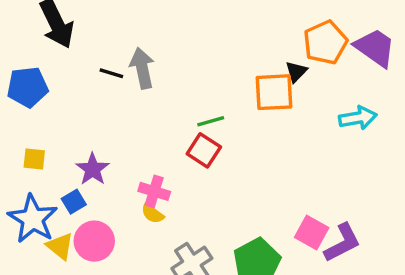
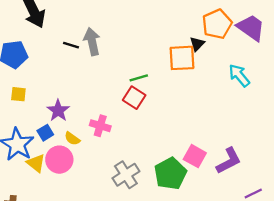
cyan arrow: (358, 118) -> (239, 75), turned -120
yellow square: (34, 159) -> (18, 94), moved
yellow semicircle: (152, 214) -> (72, 139), moved
pink square: (312, 232) -> (195, 156), moved

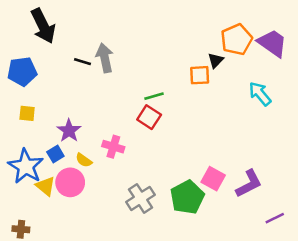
orange square: (182, 58) -> (200, 75), size x0.7

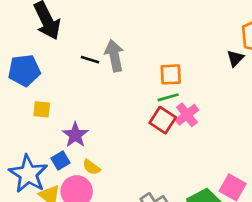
orange square: (200, 75) -> (171, 74), moved
yellow square: (27, 113) -> (42, 109), moved
pink cross: (113, 147) -> (187, 115), moved, turned 35

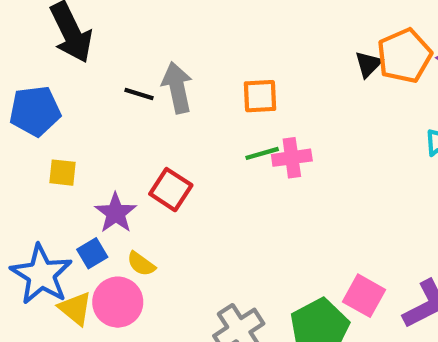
black triangle: (235, 58) -> (368, 64), moved
orange square: (171, 74) -> (260, 96), moved
pink cross: (187, 115) -> (292, 158), moved, turned 30
red square: (163, 120) -> (171, 190), moved

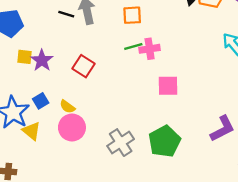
purple star: (116, 213) -> (42, 60), moved
pink square: (364, 296) -> (168, 86), moved, turned -30
pink circle: (118, 302) -> (72, 127), moved

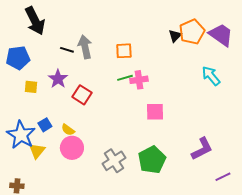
purple star: (42, 60) -> (58, 79), moved
yellow triangle: (31, 131) -> (37, 151), turned 30

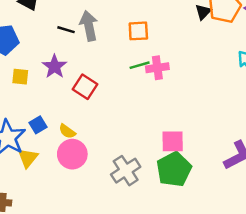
pink square: (155, 112) -> (173, 141), moved

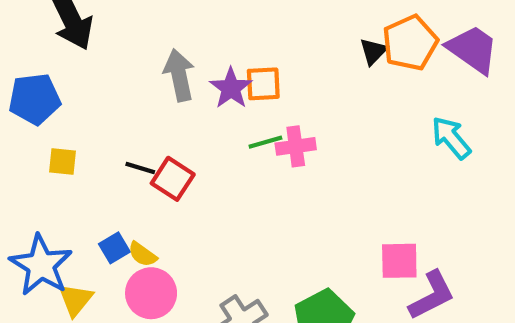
black line: (66, 30) -> (140, 168), moved
purple star: (55, 66) -> (231, 88), moved
blue square: (38, 125) -> (114, 248), moved
pink square: (173, 141) -> (399, 261), moved

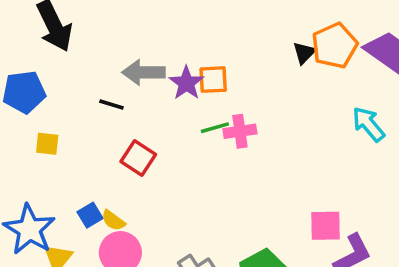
gray arrow: (179, 75) -> (144, 72), turned -78
black line: (140, 168) -> (111, 104), moved

